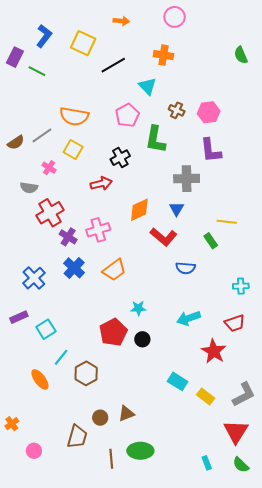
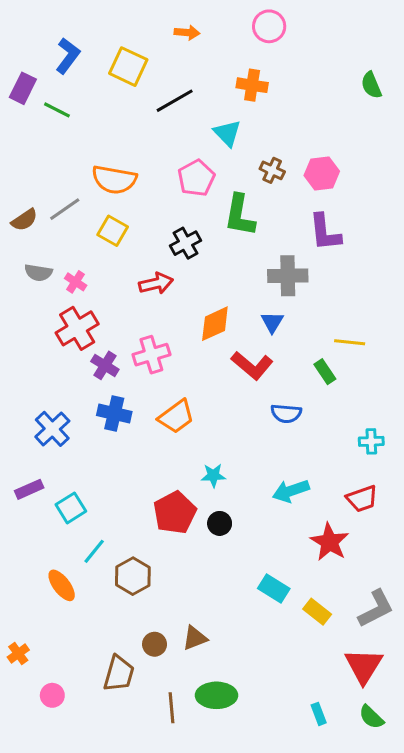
pink cross: (49, 168) -> (76, 282), moved
gray semicircle: (29, 188) -> (38, 273), moved
blue cross: (74, 268) -> (114, 413), turned -30

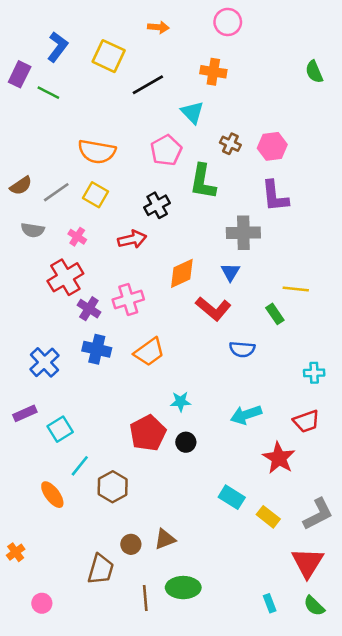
gray line: (65, 209) -> (56, 192), moved
pink cross: (76, 282) -> (77, 237), moved
pink circle: (52, 695) -> (42, 603), moved

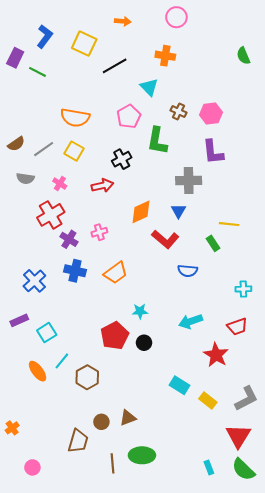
pink cross: (128, 300) -> (99, 232), size x0.7
orange ellipse: (52, 495) -> (38, 371), moved
green semicircle: (314, 606) -> (243, 469), size x1.4

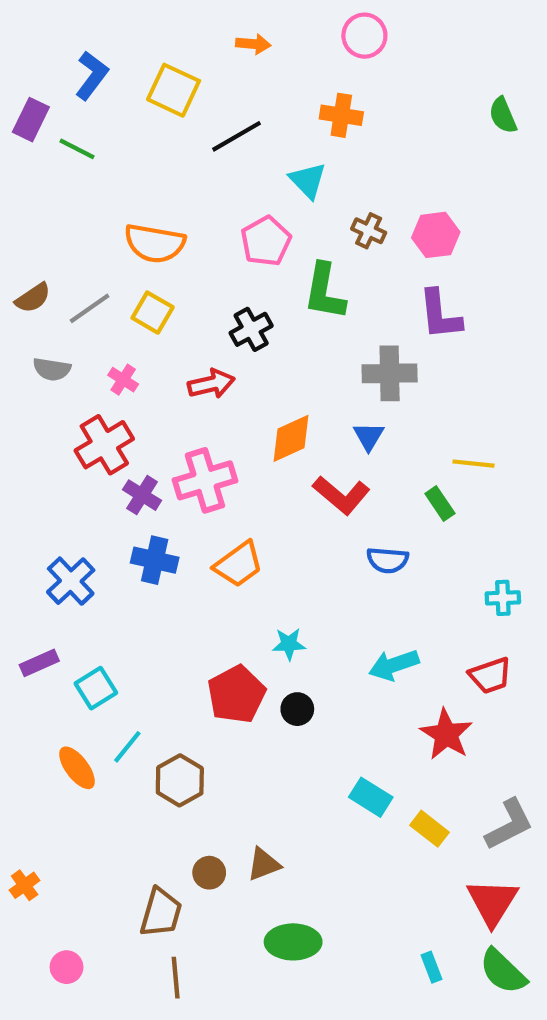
pink cross: (99, 232) -> (205, 480), size x1.8
brown line: (113, 463) -> (176, 978), moved

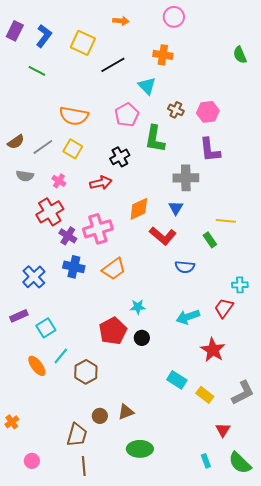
purple rectangle: (31, 120) -> (15, 31), moved
red trapezoid: (490, 675) -> (224, 308), moved, turned 145
red triangle: (492, 902) -> (223, 430), moved, size x0.6

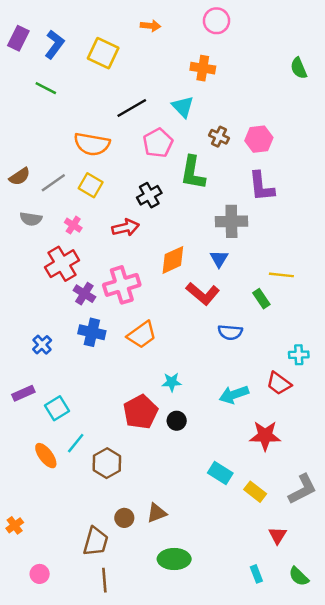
black line: (113, 65) -> (132, 108), moved
blue cross: (34, 277) -> (42, 345), size x0.7
red trapezoid: (224, 308) -> (279, 383), turned -90
red star: (213, 350) -> (265, 436), turned -30
green semicircle: (240, 463) -> (299, 576), size x0.7

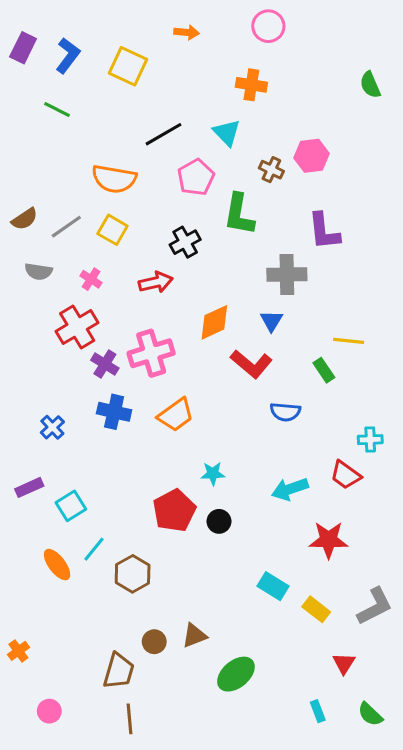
pink hexagon: (259, 139) -> (312, 156), moved
green ellipse: (174, 559) -> (236, 674), moved, turned -40

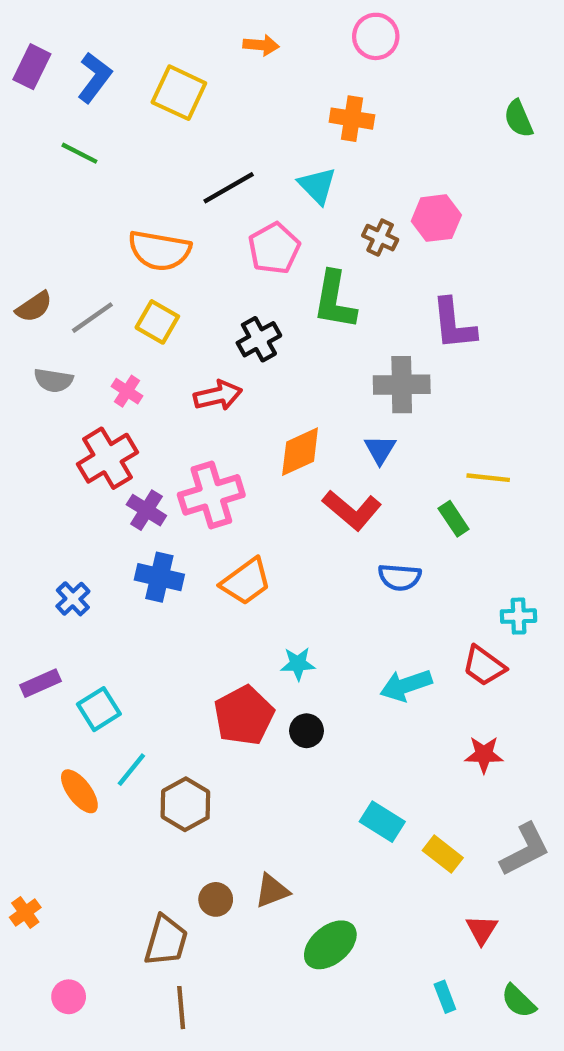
red star: (329, 540) -> (484, 755), moved, size x0.7

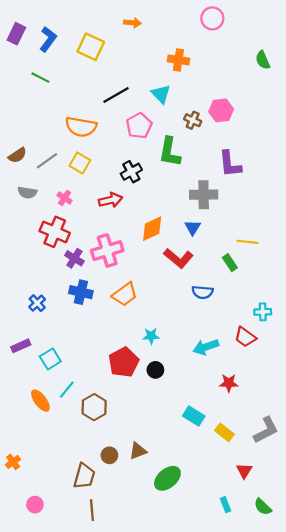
pink circle: (376, 36) -> (212, 18), moved
red cross: (108, 458) -> (55, 232), turned -36
red star: (484, 755) -> (229, 383), moved

